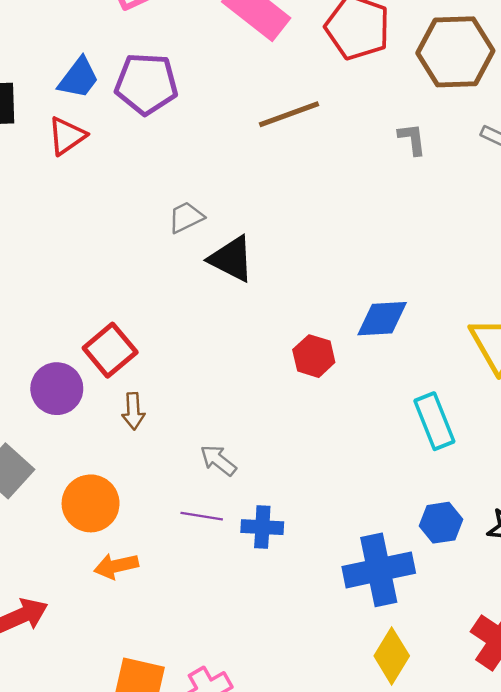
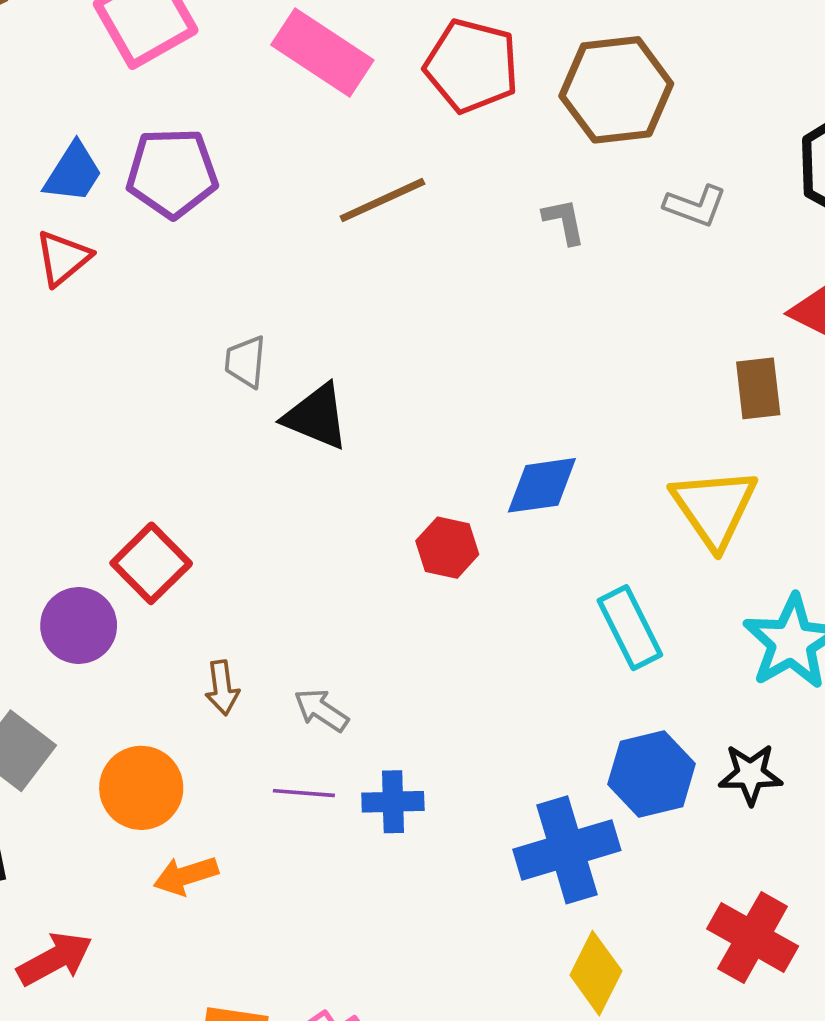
gray trapezoid: (186, 217) -> (245, 362), turned -54
brown arrow: (133, 411) -> (222, 688), moved
blue hexagon: (441, 523) -> (652, 774), size x1.4

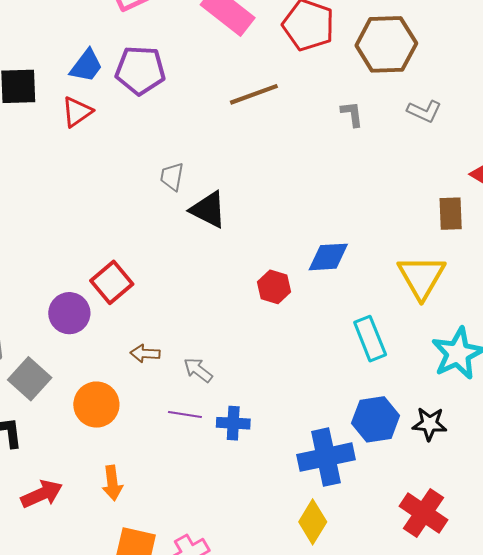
brown arrow: (222, 688) -> (145, 353), turned 96
orange arrow: (186, 876) -> (112, 483), moved, turned -84
yellow diamond: (596, 973) -> (313, 522), moved

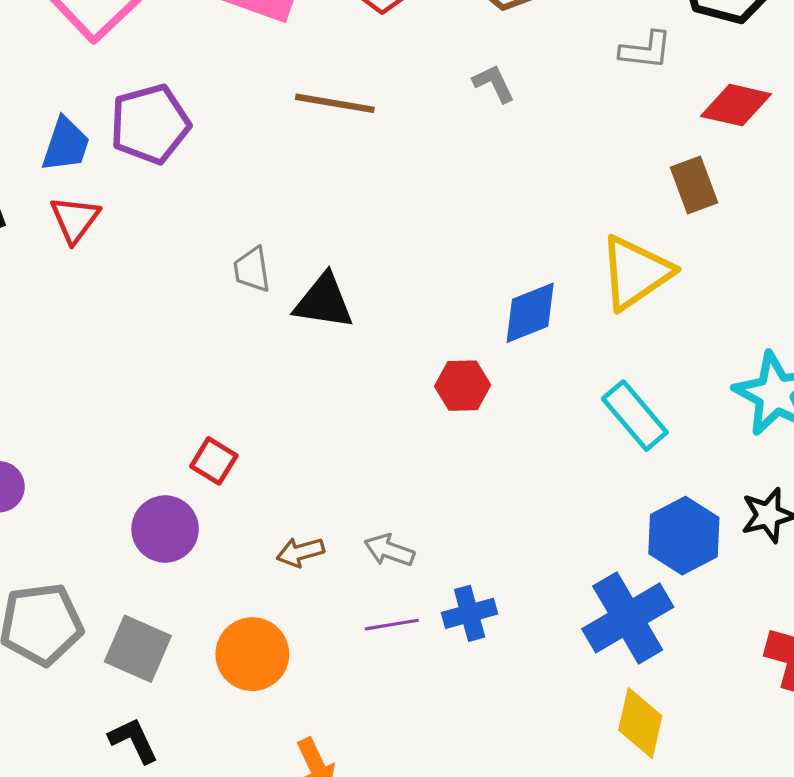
brown line: (254, 94) -> (335, 103), turned 48
gray L-shape: (424, 111) -> (646, 50), moved
yellow triangle: (421, 277) -> (635, 273), moved, turned 44
red square: (112, 282) -> (214, 461), size x0.7

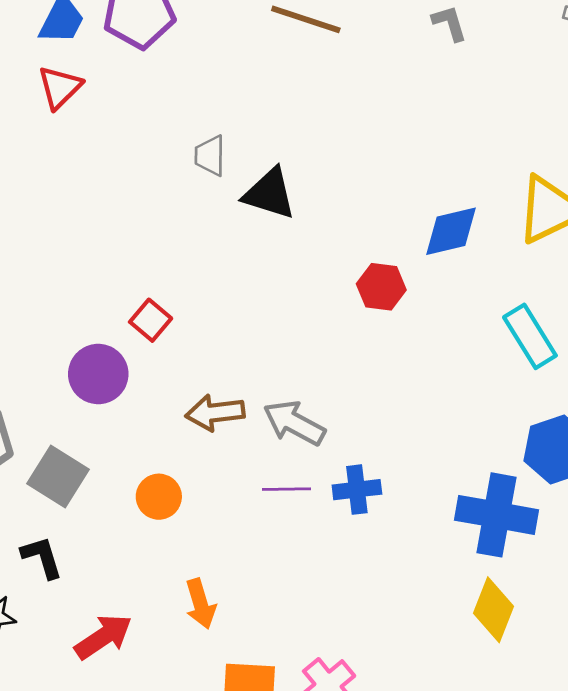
gray arrow: (389, 550) -> (294, 423), size x1.4
brown arrow: (300, 552) -> (215, 413), size x1.4
blue cross: (628, 618) -> (497, 515), turned 32
orange circle: (252, 654) -> (159, 497), size x0.7

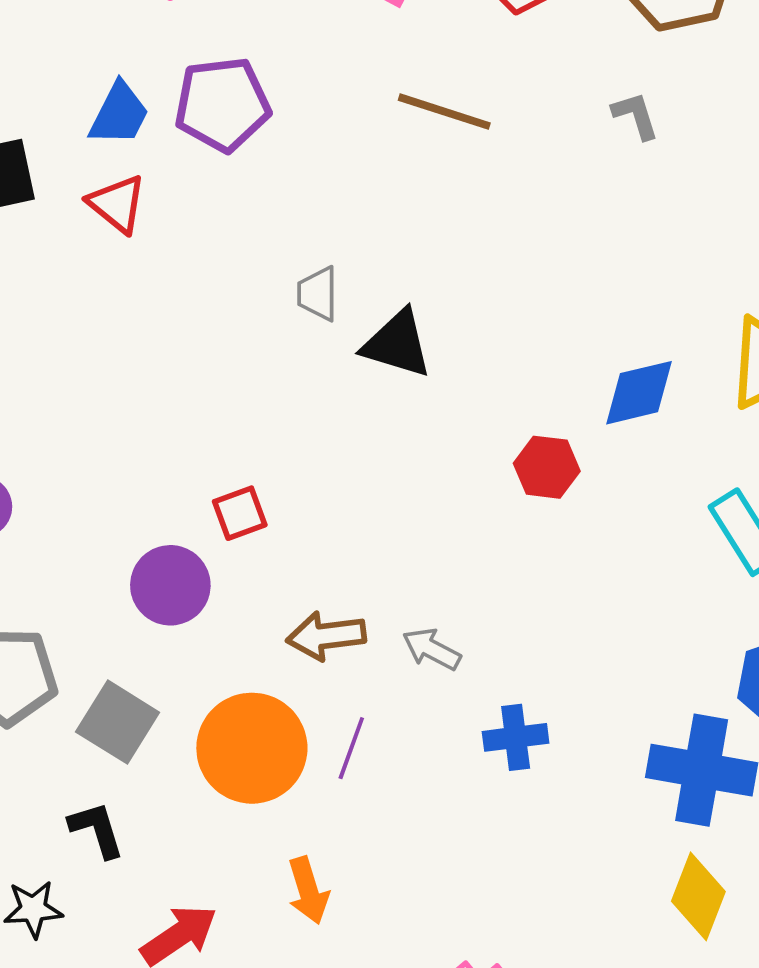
red triangle: (60, 87) -> (117, 204), turned -36
red square: (151, 320) -> (240, 513), turned 30
gray arrow: (294, 423) -> (432, 649), size x0.7
purple line: (287, 489) -> (351, 748), moved, turned -69
orange circle: (159, 497) -> (252, 748), size x1.8

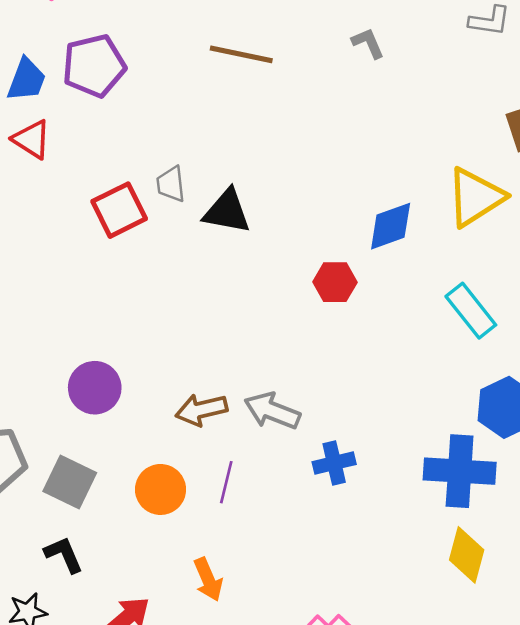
red square: (240, 513) -> (119, 210), moved, size x1.5
gray arrow: (432, 649) -> (272, 411), size x1.4
orange circle: (252, 748) -> (161, 489), size x0.7

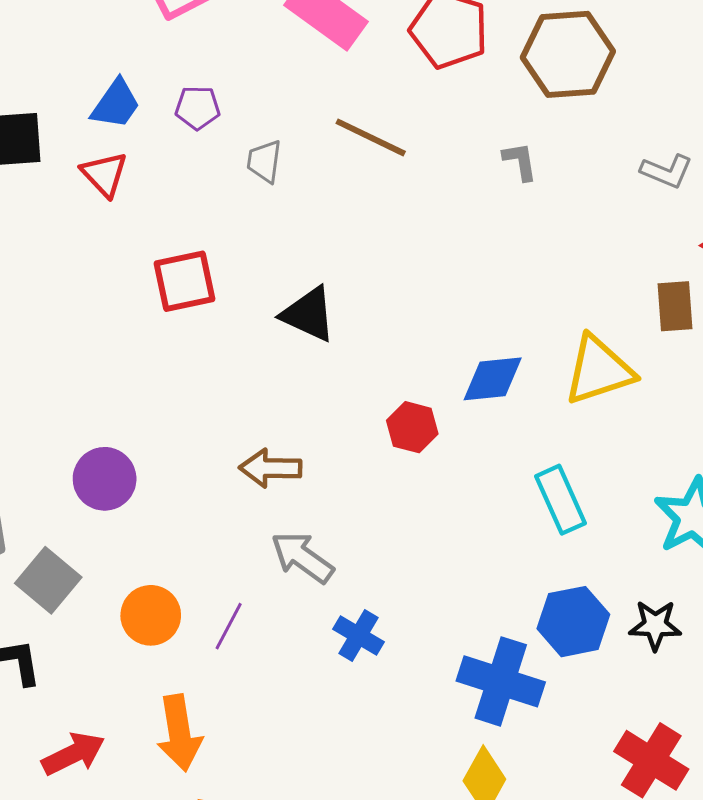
purple pentagon: (94, 66) -> (198, 108), size x0.6
gray trapezoid: (171, 184) -> (264, 161), moved
brown arrow: (201, 410) -> (270, 468), moved
blue cross: (334, 463) -> (358, 636), turned 30
orange arrow: (208, 579) -> (179, 733), size x1.4

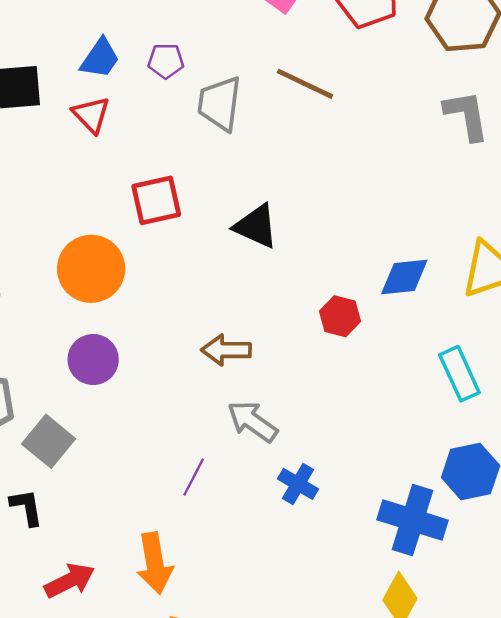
gray trapezoid: (264, 161) -> (220, 104), size x1.6
gray L-shape: (520, 161) -> (466, 115), moved, size x1.6
orange circle: (151, 615) -> (91, 269), moved, size x1.4

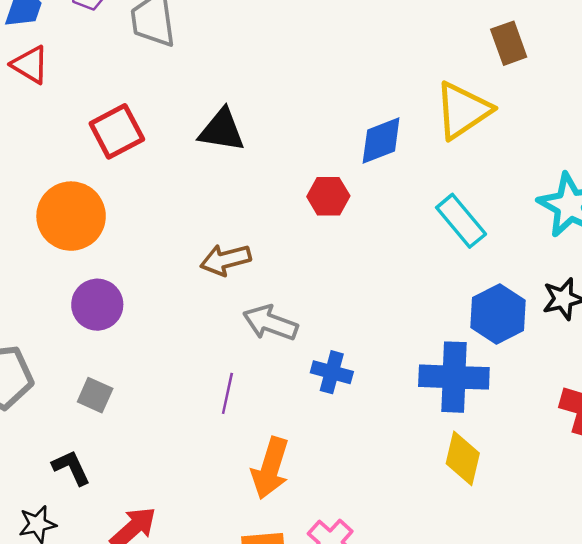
gray square: (49, 441) -> (95, 395), moved, size x0.7
orange arrow: (155, 563) -> (270, 468), moved, turned 42

